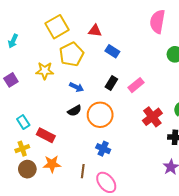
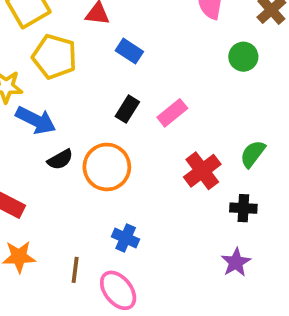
yellow pentagon: (71, 54) -> (55, 57), turned -30
blue arrow: (77, 87) -> (36, 120), moved, size x1.5
blue cross: (103, 149) -> (126, 238), moved

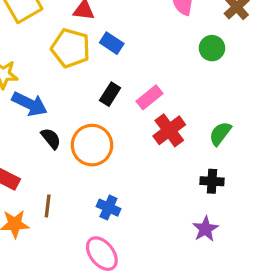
yellow pentagon: (55, 57) -> (71, 48), moved
black semicircle: (60, 159) -> (51, 139), turned -100
red cross: (202, 171) -> (169, 130), moved
brown line: (75, 270) -> (48, 206), moved

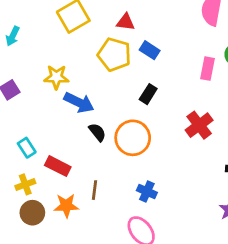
pink rectangle: (150, 97) -> (208, 69), moved, turned -40

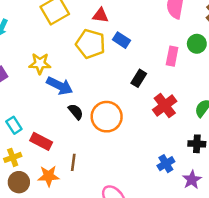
black rectangle: (148, 94) -> (139, 78), moved
blue cross: (147, 192) -> (166, 164), moved, turned 35

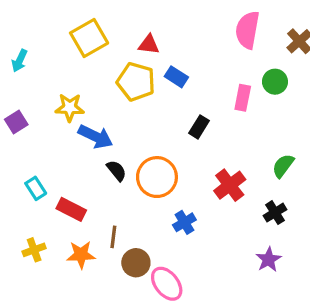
red cross: (165, 106) -> (230, 185), moved
black cross: (197, 144) -> (275, 213), turned -35
yellow cross: (13, 157) -> (34, 250), moved
blue cross: (166, 164) -> (184, 222), moved
brown circle: (19, 182) -> (136, 263), moved

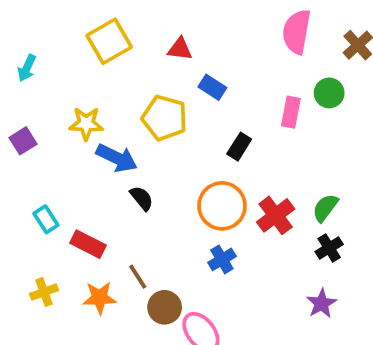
yellow pentagon: (136, 82) -> (165, 118), moved
green semicircle: (283, 166) -> (325, 208), moved
orange circle: (157, 177) -> (222, 206), moved
brown line: (113, 237) -> (138, 277), turned -40

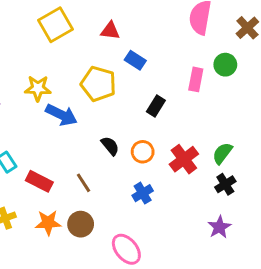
black semicircle: (142, 198) -> (110, 146), moved
orange circle: (222, 206) -> (143, 152), size x0.6
brown line: (138, 277) -> (84, 183), moved
brown circle: (165, 307) -> (81, 224), moved

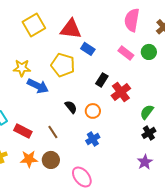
red triangle: (110, 31) -> (71, 29), size x1.6
pink rectangle: (196, 79) -> (126, 53), moved, turned -63
red cross: (184, 159) -> (121, 92), moved

